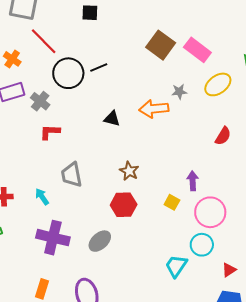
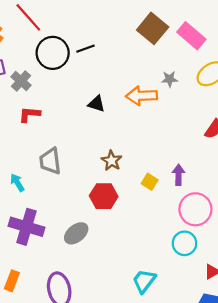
yellow square: (172, 202) -> (150, 182), moved
cyan trapezoid: (176, 266) -> (144, 281), moved

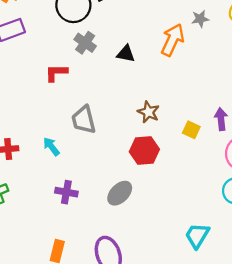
gray cross: (21, 81) -> (85, 43), moved
orange arrow: (142, 96) -> (173, 40), turned 124
purple cross: (27, 227) -> (66, 192), size x0.6

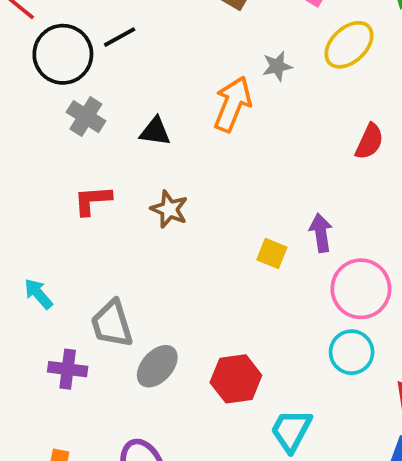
red L-shape: (56, 73) -> (93, 200), moved
brown star: (148, 112) -> (169, 209), moved
gray trapezoid: (84, 120) -> (112, 324), moved
red hexagon: (144, 151) -> (236, 379), moved

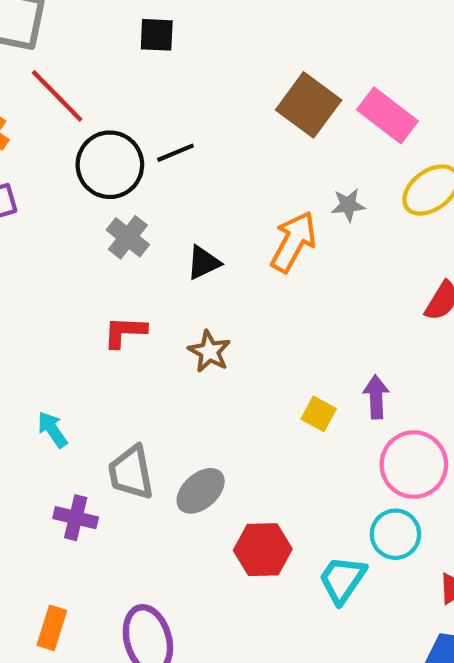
black triangle: (155, 131) -> (203, 263), turned -40
gray ellipse: (157, 366) -> (201, 491), moved
cyan trapezoid: (291, 431) -> (342, 580), moved

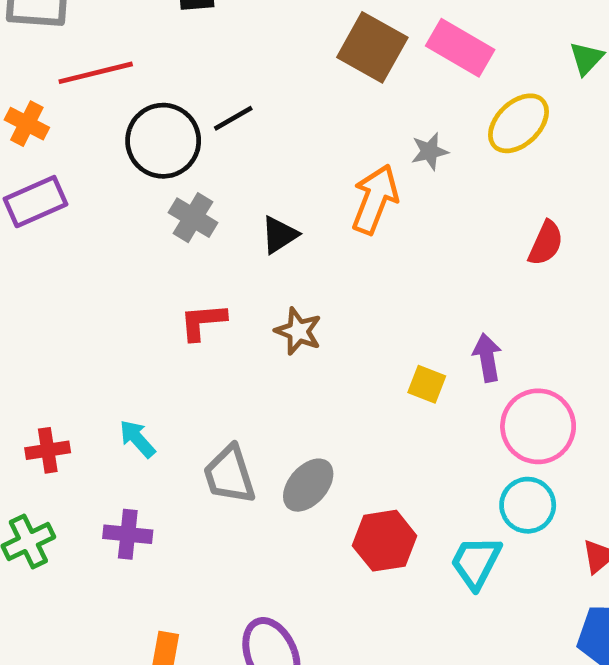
red line: (57, 96) -> (96, 73), turned -52
purple cross: (76, 518) -> (128, 534), moved

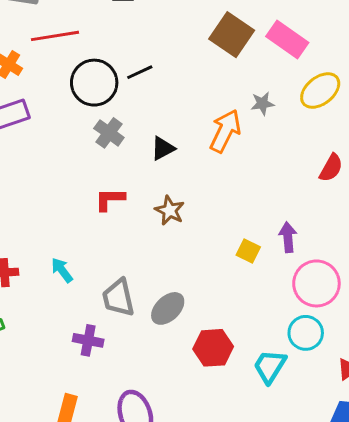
purple cross: (128, 534) -> (88, 340), moved

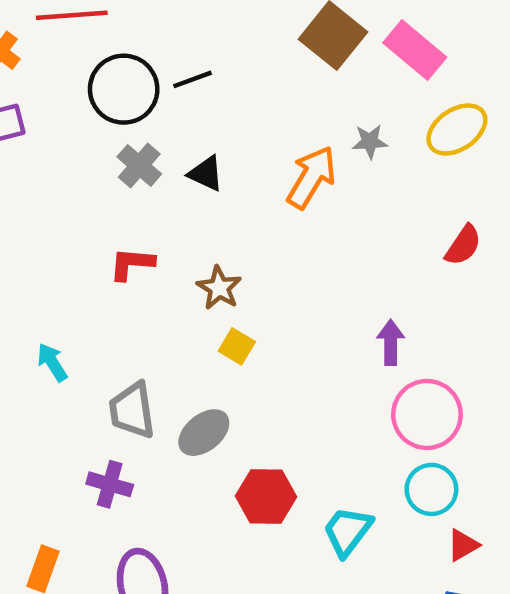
black triangle: (163, 148) -> (206, 174), moved, turned 48
yellow square: (248, 251) -> (237, 346), moved
cyan circle: (306, 333) -> (431, 489), moved
purple cross: (88, 340) -> (110, 484), moved

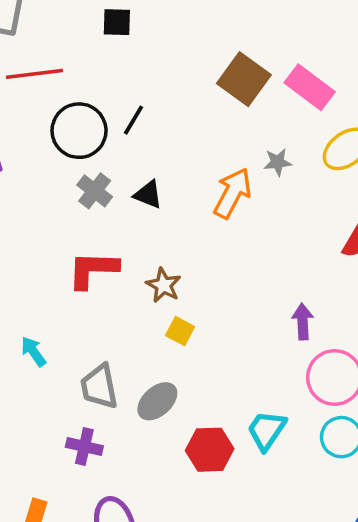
black line: (192, 79) -> (134, 120), turned -36
red L-shape: (132, 264) -> (93, 270), size x1.4
cyan trapezoid: (347, 531) -> (267, 430), moved

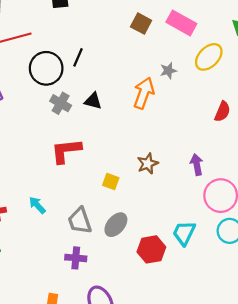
brown square: (244, 79) -> (141, 24), size x0.7
brown star: (163, 285) -> (148, 164), moved, turned 30
yellow square: (180, 331) -> (111, 181), moved

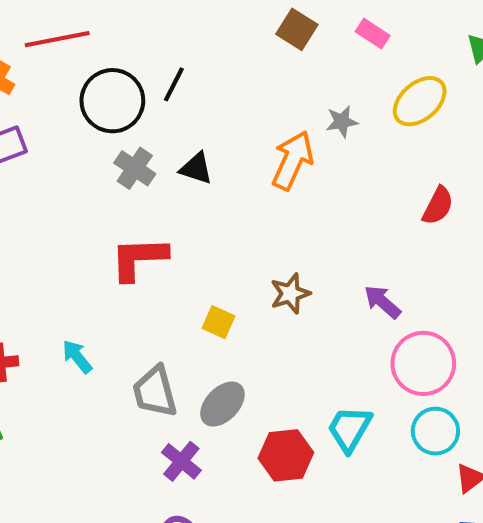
pink rectangle: (181, 23) -> (373, 34), size x0.6
purple arrow: (197, 165) -> (382, 302), turned -42
purple cross: (76, 258) -> (181, 461), moved, turned 30

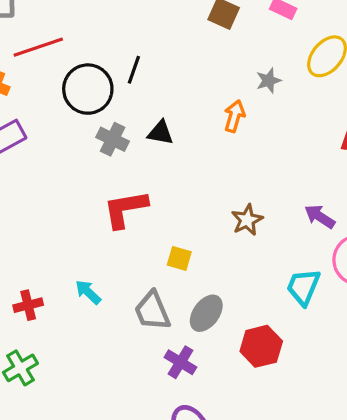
orange arrow: (293, 160) -> (234, 116), size x0.7
yellow square: (219, 322) -> (179, 258), moved
cyan trapezoid: (349, 429) -> (303, 287), moved

